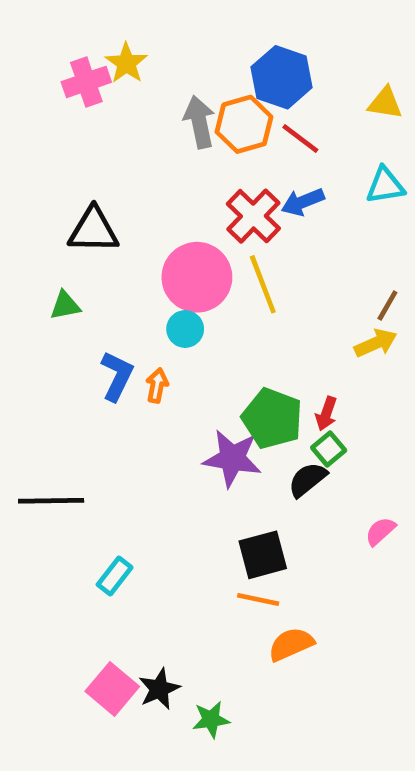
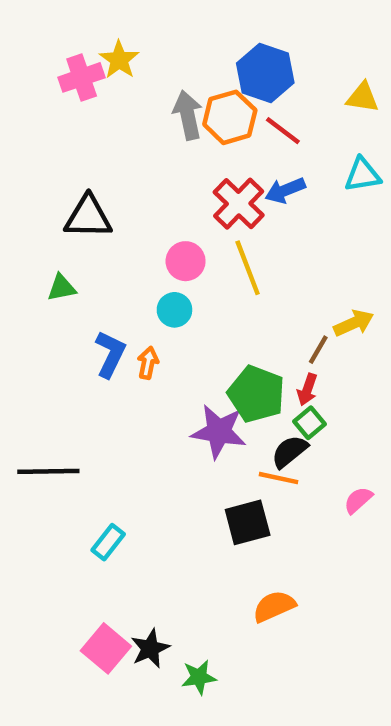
pink circle: (197, 277) -> (186, 261), size x0.6
brown line: (387, 305) -> (318, 350), moved
orange line: (258, 600) -> (278, 478), moved

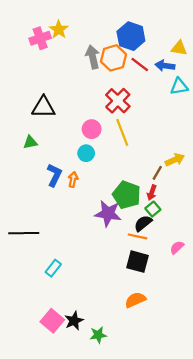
blue arrow: (285, 190) -> (165, 66), moved, turned 30
black square: (248, 522) -> (138, 262), moved, turned 30

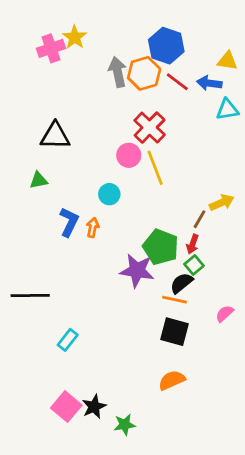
pink circle: (92, 129) -> (129, 155), moved

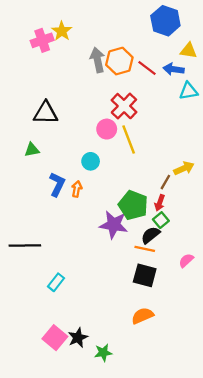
blue hexagon: (166, 46) -> (165, 21), moved

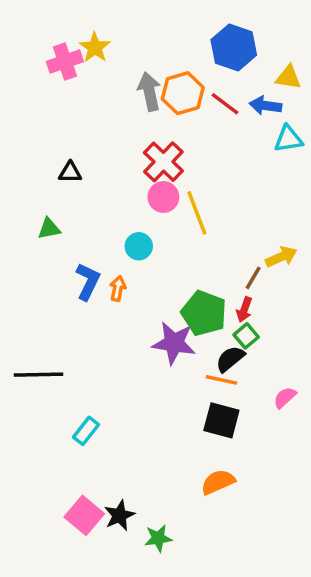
blue hexagon: (165, 21) -> (234, 47), moved
red cross: (124, 106) -> (163, 162), moved
black triangle: (46, 113) -> (70, 172), size x0.6

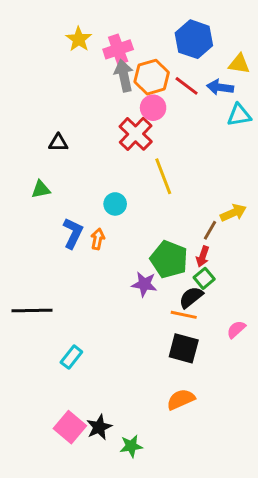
pink cross: (65, 62) -> (118, 49), moved
pink circle: (163, 197) -> (153, 108), moved
purple star: (174, 343) -> (144, 284), size x0.7

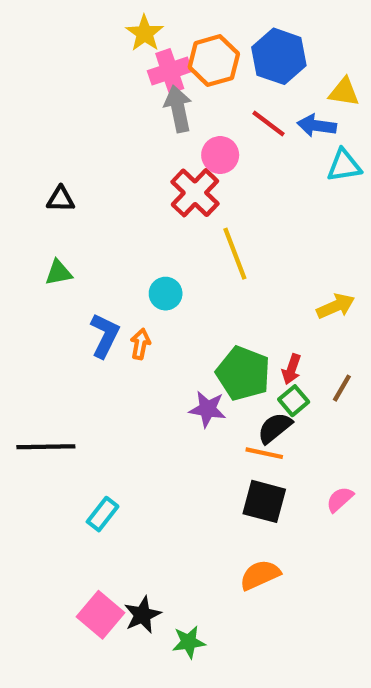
yellow star: (79, 39) -> (145, 33), moved
orange hexagon: (152, 77) -> (214, 61), moved
black triangle: (58, 143) -> (61, 199), moved
brown line: (210, 230) -> (342, 388), moved
pink semicircle: (236, 329) -> (340, 499), moved

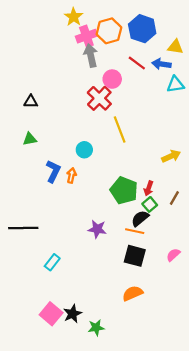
purple star: (208, 409) -> (97, 229), moved

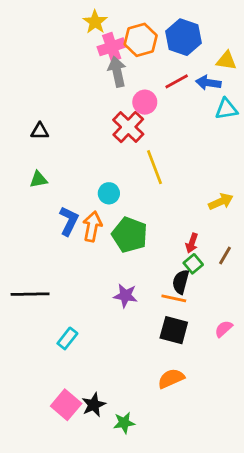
red line: (137, 63) -> (177, 81), turned -66
orange arrow: (71, 175) -> (92, 226), size x1.5
green pentagon: (124, 190) -> (130, 235), moved
black semicircle: (140, 218) -> (181, 282), turned -36

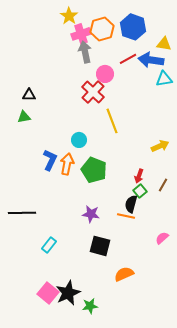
blue arrow: (208, 83) -> (151, 60), size x1.4
green triangle: (38, 179) -> (24, 117), moved
black square: (174, 330) -> (100, 246), moved
black star: (94, 405) -> (68, 293), size x1.4

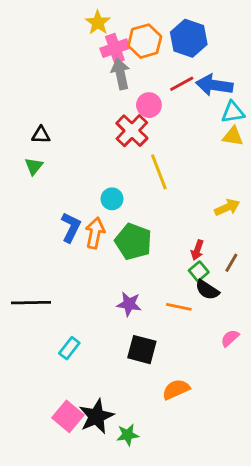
yellow triangle: (164, 44) -> (233, 136), moved
green triangle: (24, 117) -> (34, 166), turned -40
black semicircle: (131, 204) -> (207, 290), moved, turned -72

